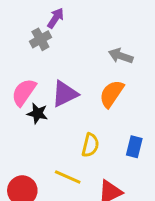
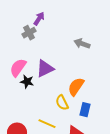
orange semicircle: (112, 94) -> (76, 87), moved
yellow semicircle: (90, 145) -> (62, 103), turned 140
blue rectangle: (134, 147) -> (85, 110), moved

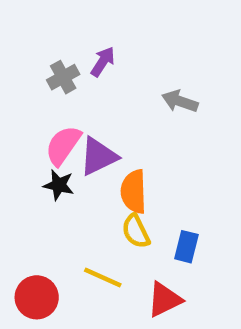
purple arrow: (39, 19) -> (103, 62), moved
pink semicircle: (18, 68) -> (63, 145), moved
orange semicircle: (76, 87) -> (134, 192), moved, turned -36

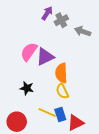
gray cross: (63, 77) -> (61, 20), moved
black star: (59, 185) -> (27, 88), moved
blue rectangle: (186, 247) -> (60, 115), moved, turned -32

